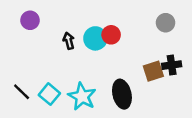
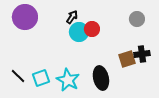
purple circle: (30, 20) -> (25, 17), size x1.6
black arrow: (69, 41) -> (72, 17), moved, turned 48
cyan square: (49, 94) -> (41, 78), turned 30

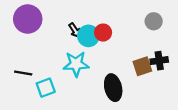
black arrow: (72, 17) -> (75, 30), moved, turned 112
black line: (18, 76) -> (23, 73), moved, turned -35
cyan star: (68, 80) -> (76, 64), moved, turned -30

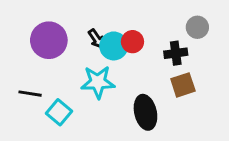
purple circle: (28, 19) -> (49, 40), moved
black cross: (159, 61) -> (176, 53), moved
cyan square: (46, 88) -> (59, 112), turned -30

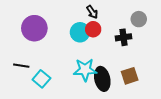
black arrow: (96, 39) -> (92, 12), moved
cyan star: (98, 82) -> (85, 70), moved
brown square: (183, 85) -> (130, 76), moved

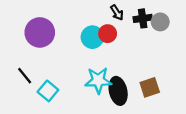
black arrow: (92, 12) -> (117, 13), moved
black cross: (124, 37) -> (143, 18), moved
black line: (21, 66) -> (25, 76), turned 42

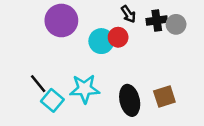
purple circle: (40, 32) -> (61, 20), moved
black line: (25, 76) -> (38, 84), moved
cyan star: (98, 80) -> (85, 89), moved

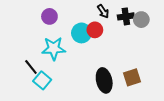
purple circle: (61, 20) -> (49, 16), size x0.6
cyan star: (85, 89) -> (54, 48), moved

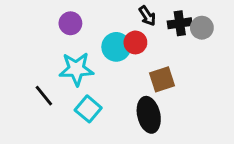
brown square: (132, 77) -> (162, 79), moved
cyan square: (42, 80) -> (88, 109), moved

